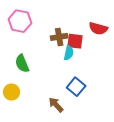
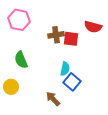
cyan semicircle: (69, 53) -> (65, 69), moved

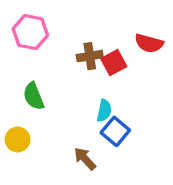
red square: (71, 39) -> (114, 63), turned -35

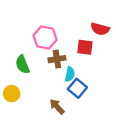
pink hexagon: (30, 32) -> (45, 38), moved
brown cross: (90, 56) -> (57, 59), moved
red square: (114, 63) -> (85, 47), moved, turned 35

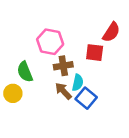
red semicircle: (100, 29) -> (111, 32), turned -72
yellow circle: (12, 94) -> (13, 93), moved
brown arrow: (57, 107) -> (63, 91), moved

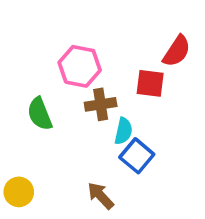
brown arrow: (63, 91) -> (101, 196), moved
yellow circle: (13, 93) -> (19, 192), moved

